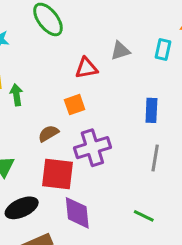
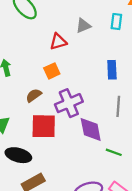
black ellipse: (22, 208) -> (18, 155), turned 45
purple diamond: (77, 213) -> (91, 129), moved

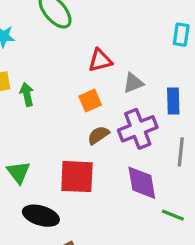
gray triangle: (83, 26) -> (133, 83), moved
brown semicircle: (34, 95) -> (98, 135), moved
purple cross: (69, 103) -> (138, 129), moved

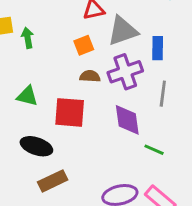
gray triangle: (133, 83) -> (123, 31), size x1.6
brown semicircle: (98, 135) -> (90, 76), turned 36
green triangle: (18, 172) -> (27, 96), moved, turned -40

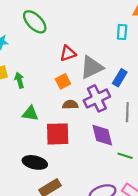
blue rectangle: (158, 48) -> (120, 78), turned 36
green triangle: (27, 96) -> (30, 113), moved

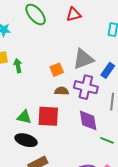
red triangle: (68, 53) -> (74, 14), moved
purple cross: (97, 98) -> (86, 87), turned 35
green triangle: (30, 113) -> (24, 117), moved

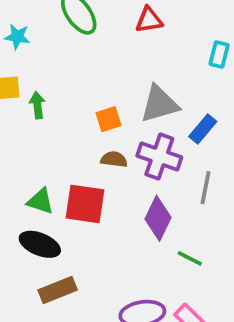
purple diamond: (88, 120) -> (158, 218), turned 30

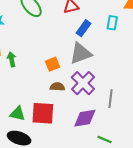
blue rectangle: (203, 129) -> (83, 28), moved
purple cross: (159, 157) -> (83, 83), turned 30
purple diamond: (158, 218) -> (85, 118), turned 60

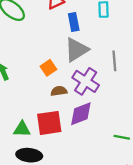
blue rectangle: (83, 28) -> (74, 22), turned -35
gray line: (110, 99) -> (114, 61), moved
purple diamond: (85, 118) -> (81, 114), moved

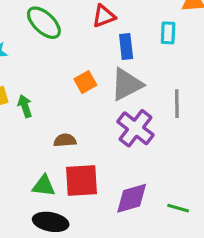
orange square: (48, 68) -> (85, 82), moved
brown semicircle: (59, 91) -> (65, 140), moved
purple diamond: (81, 114) -> (132, 198), moved

